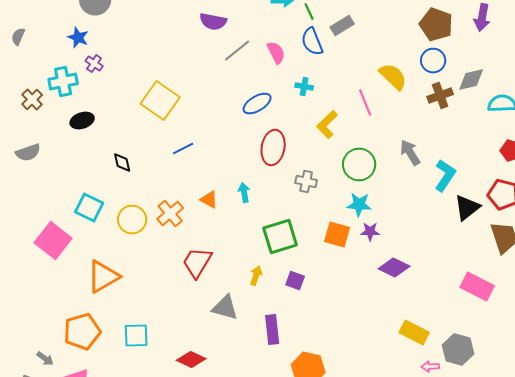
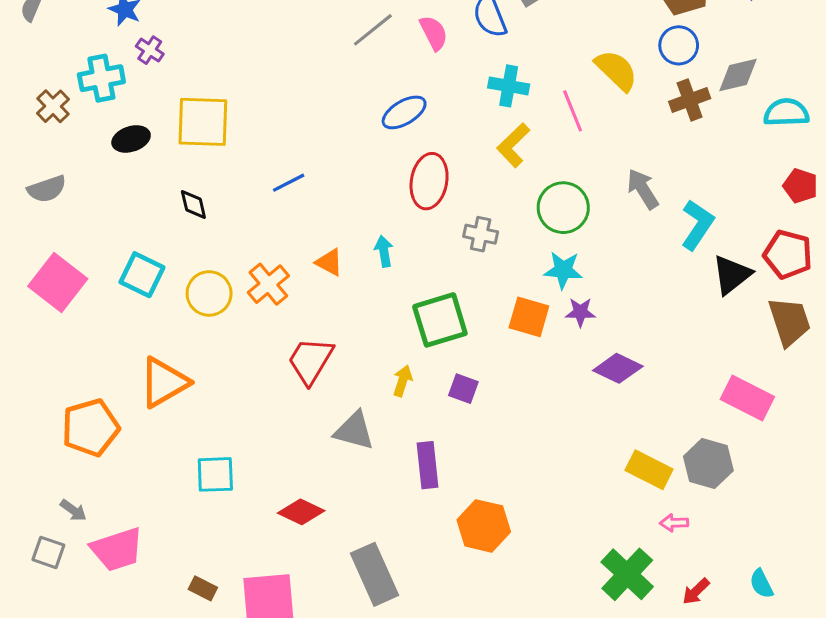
cyan cross: (304, 86) -> (509, 86), moved, size x1.4
yellow square: (160, 100) -> (203, 122), moved, turned -33
pink square: (53, 240) -> (58, 283), moved
orange pentagon: (82, 332) -> (90, 428), moved
gray hexagon: (458, 350) -> (708, 464), moved

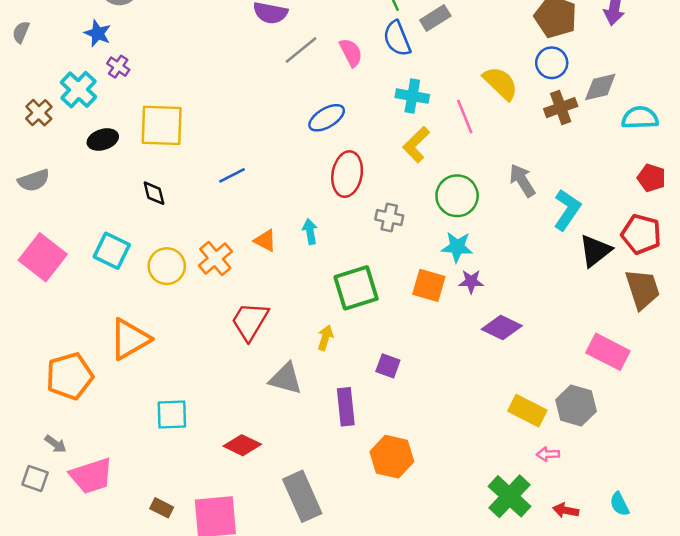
cyan cross: (101, 78) -> (79, 90), turned -36
purple square: (463, 389) -> (388, 366), moved
red arrow: (696, 591) -> (566, 510), turned 55

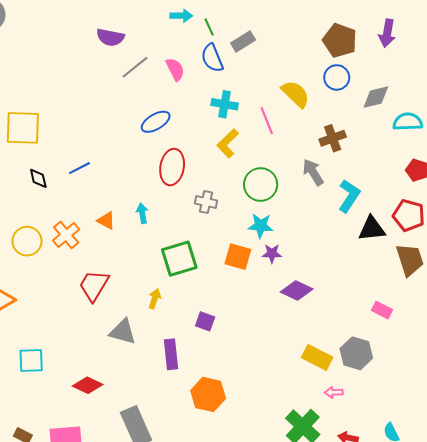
brown cross: (561, 108) -> (333, 138), moved
black diamond: (154, 193) -> (38, 178), moved
black triangle: (595, 251) -> (372, 229), turned 32
pink rectangle: (608, 352) -> (382, 310), size x0.6

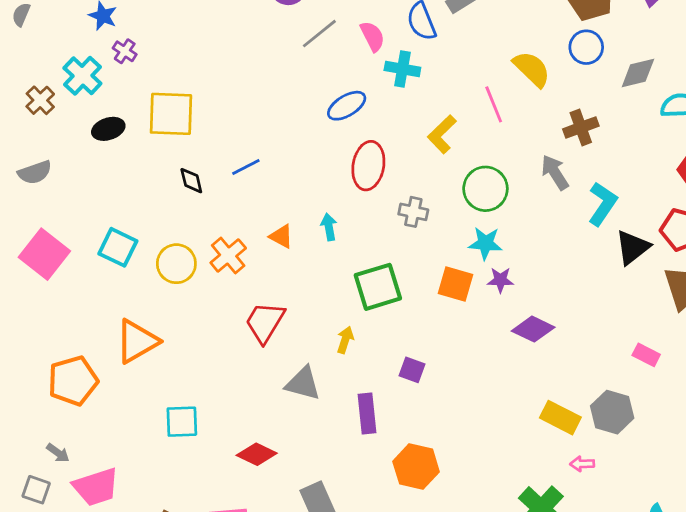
cyan cross: (225, 104) -> (402, 69), moved
black triangle: (372, 229) -> (633, 247), turned -32

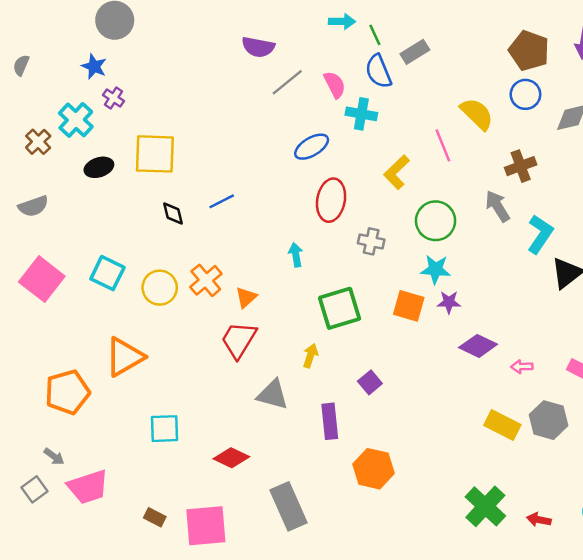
orange triangle: (281, 236) -> (246, 297), moved, turned 50
purple square: (412, 370) -> (370, 382), turned 30
pink arrow: (582, 464) -> (522, 367), moved
gray square: (36, 490) -> (35, 489), turned 35

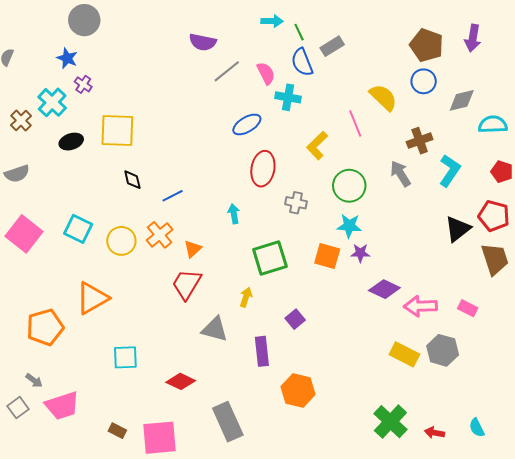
blue line: (222, 201) -> (173, 196), moved
cyan L-shape: (540, 234) -> (450, 171), moved
pink arrow: (522, 367) -> (421, 306), size x1.8

